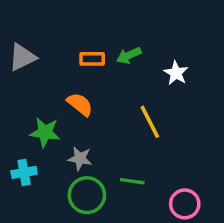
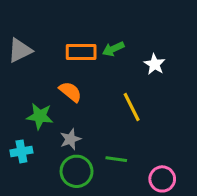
orange rectangle: (92, 59) -> (81, 52), size x1.4
gray star: (80, 158) -> (70, 139), turned -30

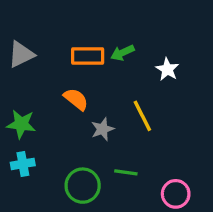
green star: (40, 116) -> (21, 124), moved
gray star: (70, 139) -> (103, 129), moved

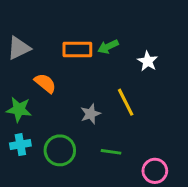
orange semicircle: (76, 99) -> (45, 83), moved
green circle: (83, 186) -> (60, 150), moved

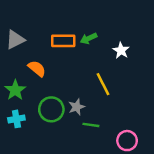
green star: (19, 109) -> (15, 90), turned 30
gray star: (91, 114) -> (77, 107), moved
green circle: (60, 150) -> (51, 109), moved

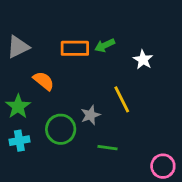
gray star: (77, 107) -> (90, 115), moved
pink circle: (127, 141) -> (163, 166), moved

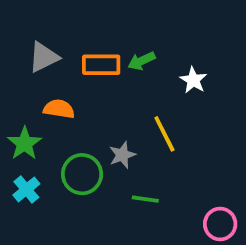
gray triangle: (18, 47) -> (44, 57), moved
orange semicircle: (44, 81) -> (59, 109), turned -30
cyan cross: (19, 141) -> (26, 189), turned -30

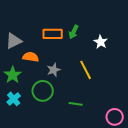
gray triangle: (44, 57) -> (14, 41), moved
green arrow: (141, 61) -> (74, 32), turned -40
gray star: (122, 155) -> (54, 70), moved

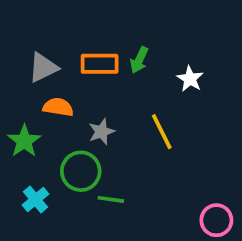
gray triangle: (14, 41) -> (43, 68), moved
cyan cross: (14, 99) -> (36, 199), moved
green line: (76, 104) -> (111, 199), moved

